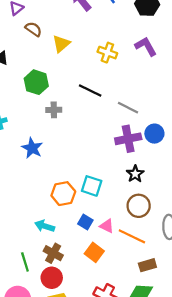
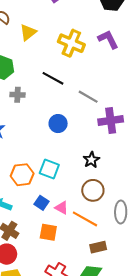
yellow cross: (107, 53) -> (71, 43), size x1.4
blue circle: (154, 134) -> (58, 124), moved
purple cross: (128, 139) -> (111, 120), moved
orange square: (94, 252) -> (48, 232), turned -30

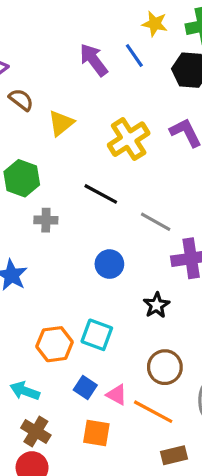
yellow cross: (71, 43) -> (129, 139), turned 35
black star: (91, 160) -> (156, 305), moved

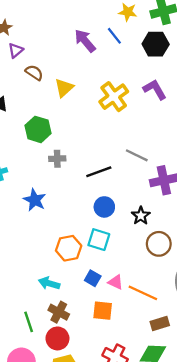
black line: (101, 194) -> (99, 172), moved, turned -45
blue circle: (109, 264) -> (104, 207), moved
brown circle: (165, 367) -> (159, 244), moved

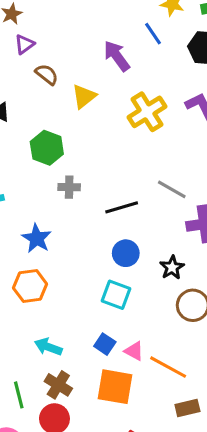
purple arrow: (85, 41) -> (117, 56), moved
orange hexagon: (69, 248) -> (30, 286), moved
orange square: (103, 311) -> (115, 387), size x1.4

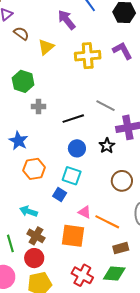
yellow cross: (147, 112) -> (88, 56), turned 30
black star: (172, 267) -> (107, 146), moved
orange hexagon: (30, 286) -> (34, 169), moved
blue square: (105, 344) -> (60, 194), moved

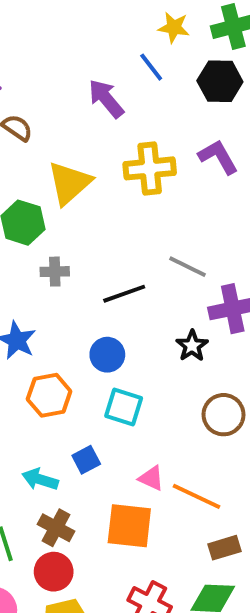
yellow triangle: (46, 47) -> (69, 183), moved, size x1.4
blue circle: (77, 148) -> (107, 355), moved
blue square: (60, 194) -> (86, 460), moved, turned 32

